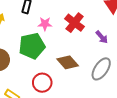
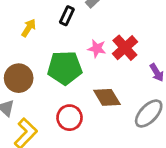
pink star: (45, 24) -> (97, 49), moved

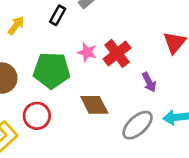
red circle: (69, 118) -> (37, 116), moved

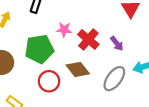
red cross: (117, 53) -> (88, 39), moved
red circle: (37, 116) -> (49, 81), moved

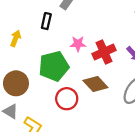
red cross: (88, 39) -> (104, 52), turned 30

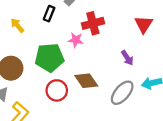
yellow arrow: (16, 38) -> (17, 25), turned -70
red cross: (104, 52) -> (93, 23), moved

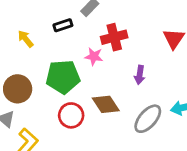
black rectangle: (49, 14) -> (63, 25), turned 49
purple arrow: (127, 58) -> (140, 75), moved, turned 42

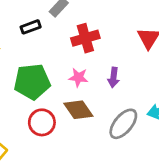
pink star: (94, 56) -> (78, 77), moved

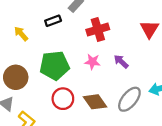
purple arrow: (113, 77) -> (121, 61), turned 126
brown diamond: (78, 110) -> (95, 102), moved

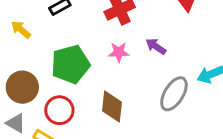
red circle: (63, 99) -> (59, 110), moved
brown diamond: (95, 102) -> (112, 107), moved, turned 50

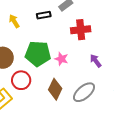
pink star: (119, 52) -> (61, 59), moved
gray ellipse: (174, 94) -> (84, 92), moved

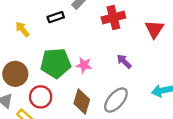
red cross: (81, 30) -> (113, 17), moved

